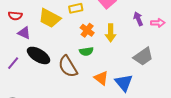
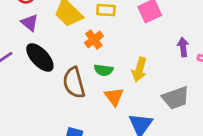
orange cross: (87, 30) -> (94, 40), moved
yellow arrow: (111, 33) -> (139, 70), moved
orange triangle: (101, 78) -> (114, 97), moved

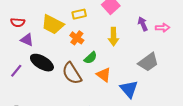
green semicircle: (104, 70) -> (90, 58), turned -32
yellow arrow: (139, 70) -> (114, 37), moved

